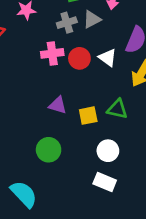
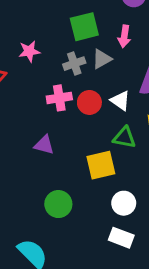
purple triangle: (58, 105) -> (44, 145), moved
green triangle: (117, 109) -> (124, 138), moved
yellow square: (88, 116) -> (101, 165), size x1.4

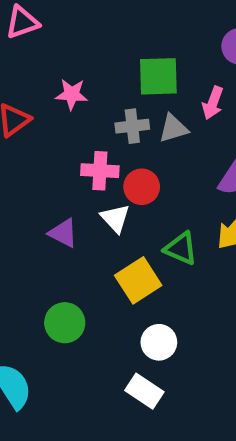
white triangle: (120, 101) -> (115, 218), moved
yellow square: (101, 165) -> (138, 280), turned -32

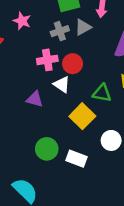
pink star: (72, 94) -> (22, 21), turned 30
white circle: (159, 342) -> (111, 140), moved
white rectangle: (144, 391) -> (77, 159), moved

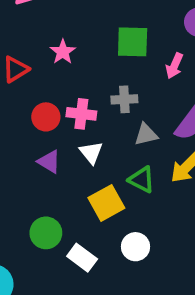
gray triangle: (83, 27) -> (146, 134), moved
gray cross: (60, 31) -> (124, 99), moved
red circle: (73, 64) -> (46, 117), moved

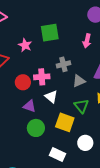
green square: (133, 42) -> (50, 33), moved
green triangle: (142, 180) -> (81, 106), turned 35
yellow square: (106, 203) -> (65, 122), turned -30
green circle: (46, 233) -> (36, 128), moved

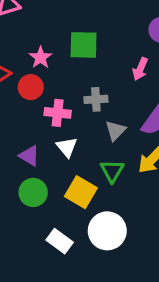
gray triangle: (79, 81) -> (115, 131), turned -32
red circle: (23, 82) -> (31, 87), moved
white circle: (85, 143) -> (107, 231), size x1.5

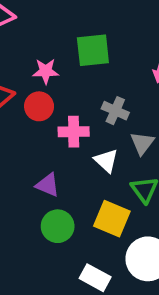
pink star: (40, 58) -> (46, 71), turned -30
gray cross: (96, 99) -> (115, 111), turned 35
white triangle: (67, 147) -> (106, 161), moved

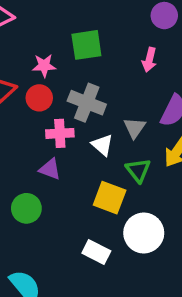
gray cross: (115, 111) -> (87, 103), moved, size x1.5
pink cross: (74, 132) -> (60, 133), moved
green circle: (58, 226) -> (26, 208), moved

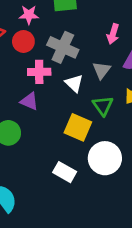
pink arrow: (149, 60) -> (113, 34), moved

